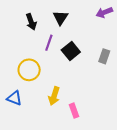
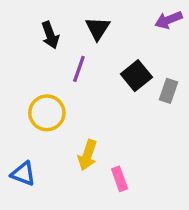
black square: (71, 51) -> (136, 76), moved
blue triangle: (14, 98) -> (23, 174), moved

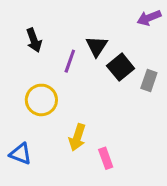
black triangle: (98, 28) -> (97, 46), moved
black arrow: (50, 35) -> (34, 40), moved

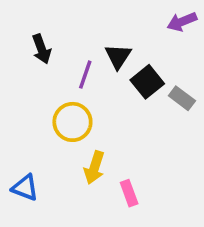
gray rectangle: (149, 81) -> (182, 98), turned -72
yellow circle: (41, 100) -> (72, 122), moved

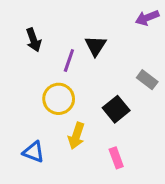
black square: (147, 82) -> (116, 109), moved
blue triangle: (25, 188) -> (34, 152), moved
pink rectangle: (129, 193) -> (116, 158), moved

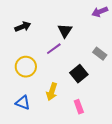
black arrow: (34, 40) -> (23, 27), turned -91
purple line: (69, 60) -> (54, 49), moved, turned 35
yellow circle: (59, 99) -> (26, 67), moved

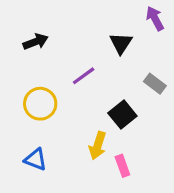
purple arrow: (100, 12) -> (155, 18), turned 84
black triangle: (65, 31) -> (121, 43), moved
yellow arrow: (52, 92) -> (98, 146), moved

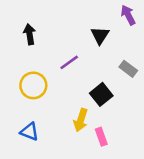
black arrow: (36, 42) -> (29, 34), turned -78

